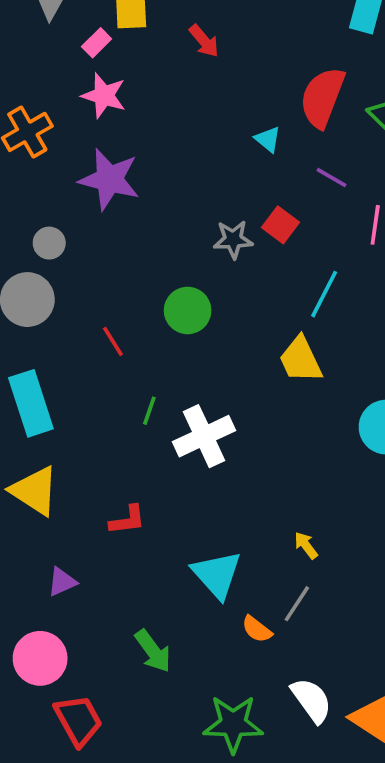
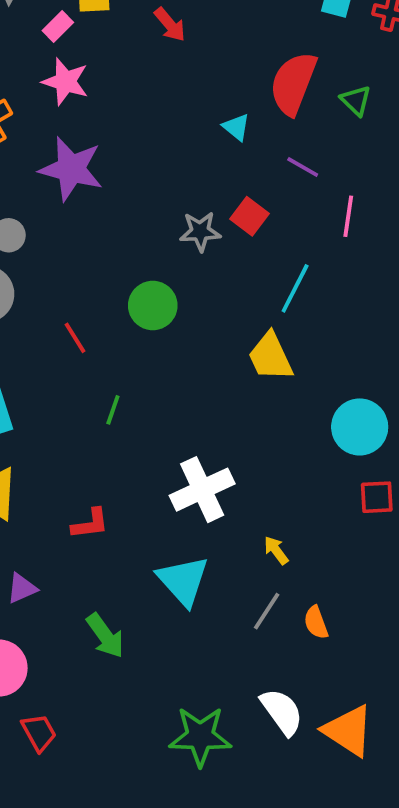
white cross: (204, 436) -> (202, 490), moved
orange semicircle: (257, 629) -> (316, 622), moved, turned 32
green arrow: (153, 651) -> (105, 636), moved
red trapezoid: (78, 720) -> (39, 733), size x0.7

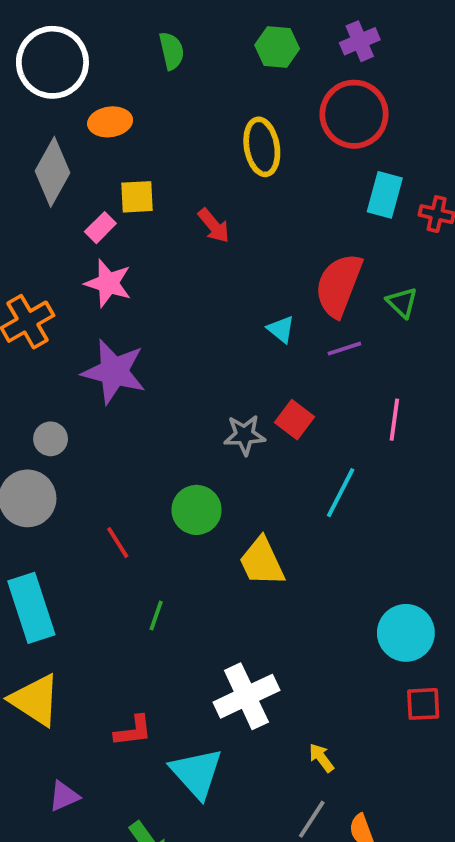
purple line: (303, 167) -> (344, 349), moved, turned -48
yellow trapezoid: (270, 357) -> (262, 562), moved
cyan triangle: (183, 581) -> (197, 773), moved

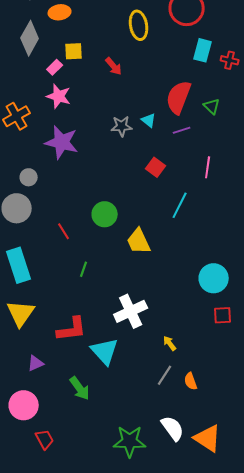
gray star: (245, 435) -> (122, 126), moved
yellow triangle: (35, 700) -> (21, 313), turned 32
red L-shape: (133, 731) -> (72, 329), size x1.5

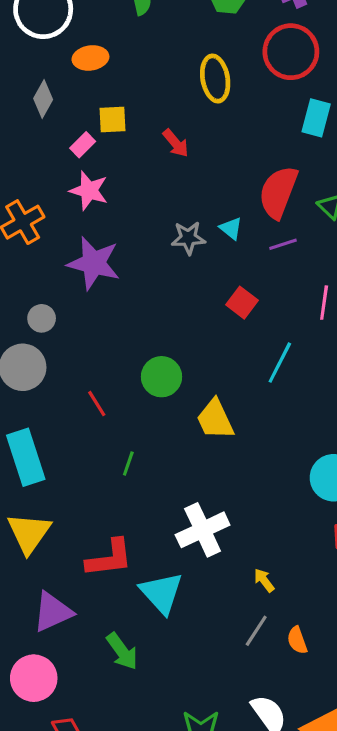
gray diamond: (30, 38) -> (43, 99), size x0.7
purple triangle: (36, 363) -> (53, 612), size x1.6

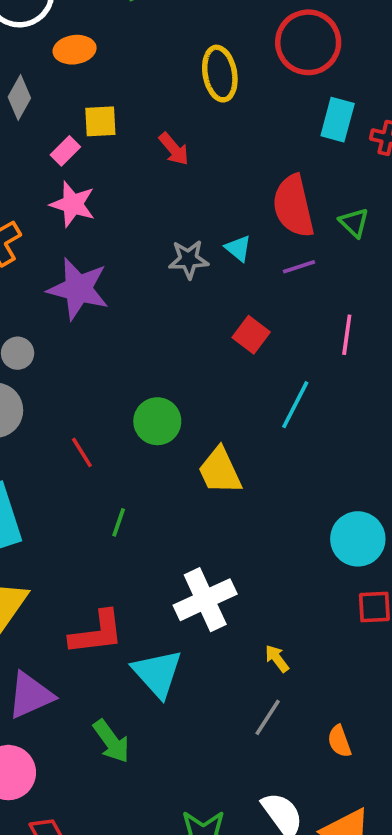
red semicircle: (278, 192) -> (293, 206), turned -34
orange semicircle: (297, 640) -> (339, 741), moved

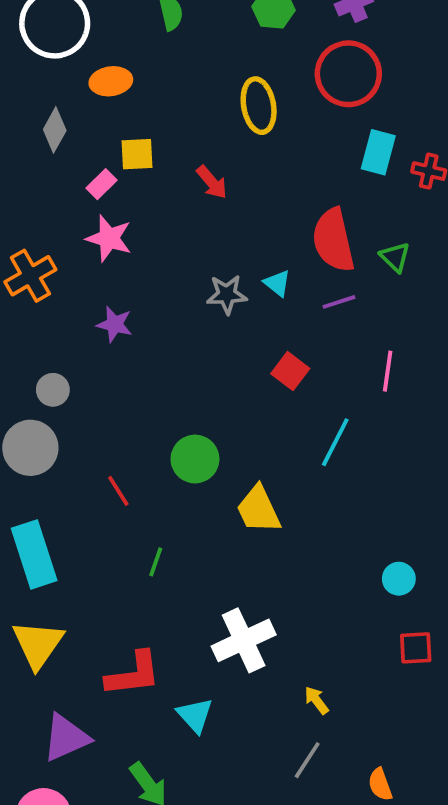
purple star: (78, 289) -> (115, 324), size x0.6
cyan circle: (358, 539) -> (399, 579), size x0.6
cyan triangle: (157, 673) -> (195, 715), size x0.7

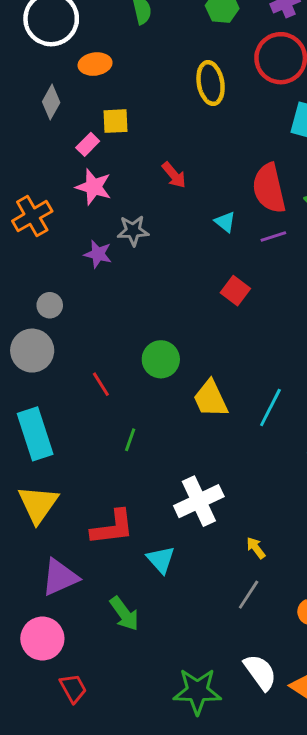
red arrow: (212, 182) -> (174, 175), moved
gray star: (227, 294) -> (133, 231), moved
cyan line: (335, 442) -> (270, 408), moved

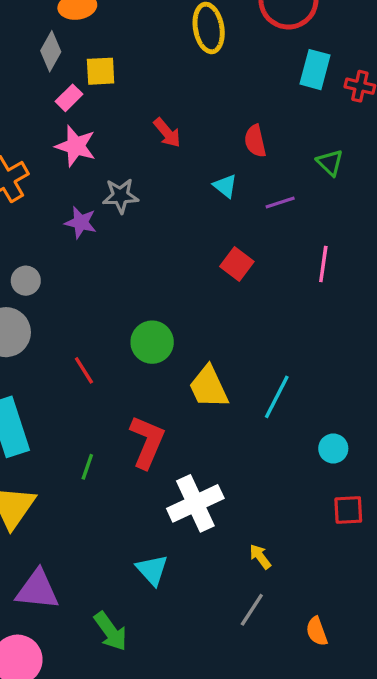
gray diamond: (51, 102) -> (51, 51), moved
red semicircle: (269, 188) -> (255, 141), moved, size x0.6
green line: (130, 440) -> (87, 467), moved
red L-shape: (113, 527) -> (147, 442), moved, turned -60
purple triangle: (60, 577) -> (37, 590), turned 30

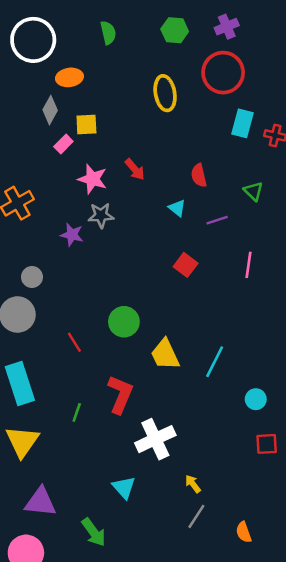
pink star: (76, 146) -> (92, 179), moved
yellow arrow: (260, 557) -> (193, 484), moved

